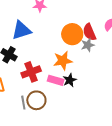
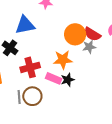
red semicircle: (89, 32) -> (92, 34), turned -42

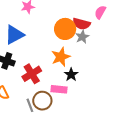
pink rectangle: (54, 78) -> (59, 89), moved

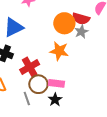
orange star: (61, 57) -> (59, 51), turned 30
black star: (71, 75) -> (55, 100), moved
brown circle: (42, 101) -> (38, 84), moved

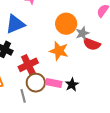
red semicircle: (81, 19) -> (92, 44), moved
black star: (55, 100) -> (72, 85), moved

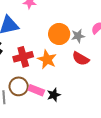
gray star: (82, 33) -> (78, 36), moved
red cross: (28, 65) -> (23, 57), moved

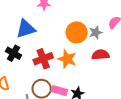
red semicircle: (81, 59) -> (100, 55), turned 150

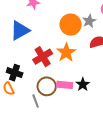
black cross: (13, 53) -> (15, 73), moved
orange star: (67, 59) -> (66, 52), turned 30

